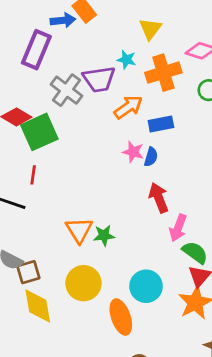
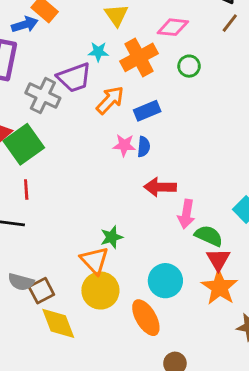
red arrow: (159, 198) -> (160, 187), turned -56
orange triangle: (79, 230) -> (94, 260), moved

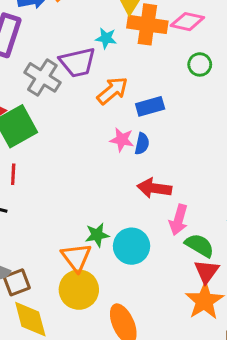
orange cross: (139, 57) -> (147, 24), moved, turned 30
cyan circle: (165, 281) -> (132, 246), moved

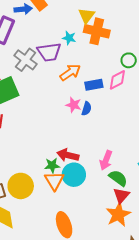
pink diamond: (187, 22) -> (117, 80), moved, turned -45
red arrow: (154, 188) -> (68, 155), moved
orange triangle: (76, 257) -> (54, 181), moved
yellow circle: (79, 290) -> (21, 186), moved

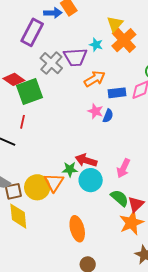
orange cross: (97, 31) -> (124, 40), turned 30
green semicircle: (118, 178) -> (119, 198), moved
orange triangle: (54, 181) -> (54, 182), moved

